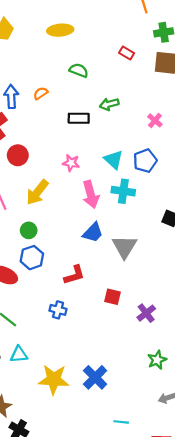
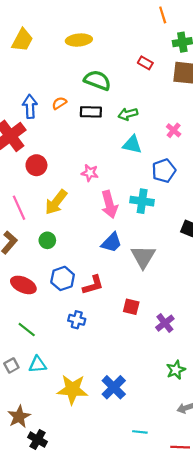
green semicircle: (79, 70) -> (97, 80), size x1.4
black rectangle: (79, 118) -> (91, 112), moved
cyan triangle: (114, 160) -> (132, 145), moved, turned -30
blue hexagon: (32, 258) -> (63, 278), moved

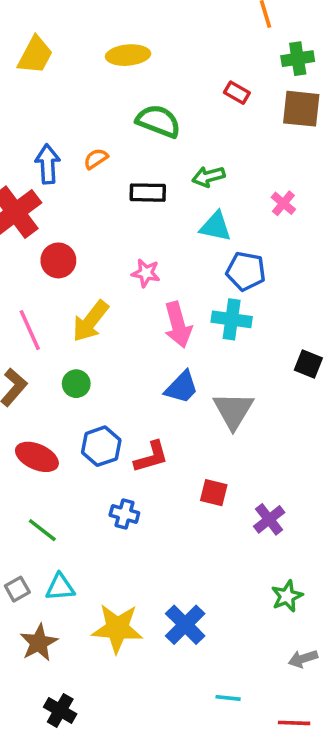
black rectangle: (91, 112) -> (148, 193), moved
blue pentagon: (164, 171) -> (246, 271), moved, turned 30
brown star: (19, 417) -> (39, 643), moved

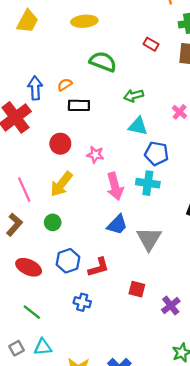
black rectangle: (148, 193) -> (79, 105), moved
red circle: (58, 260) -> (60, 144), moved

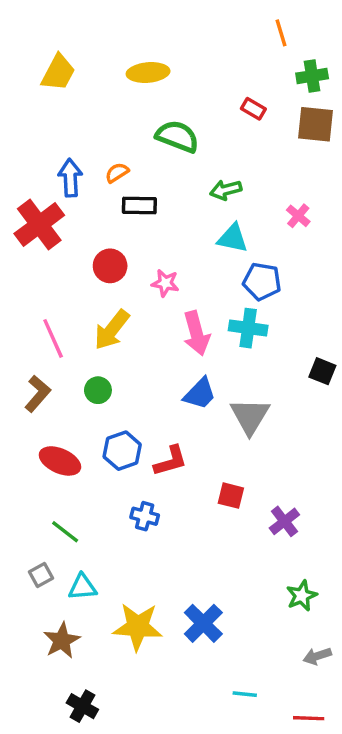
gray square: (17, 348) -> (41, 575), moved

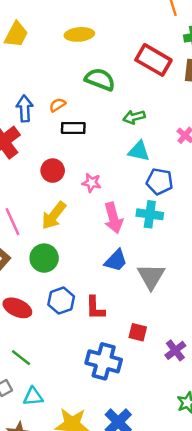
red rectangle: (253, 109) -> (153, 60), size x2.0
green circle: (98, 390) -> (44, 258), size x1.5
red L-shape: (170, 461) -> (95, 308), turned 105
blue cross: (145, 516) -> (104, 361), moved, size x1.8

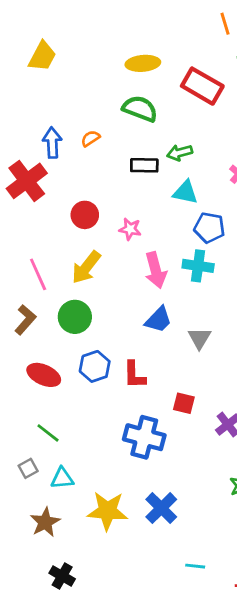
yellow ellipse: (79, 34) -> (143, 63), moved
black rectangle: (73, 128) -> (144, 165), moved
gray triangle: (151, 276) -> (199, 338), size x0.7

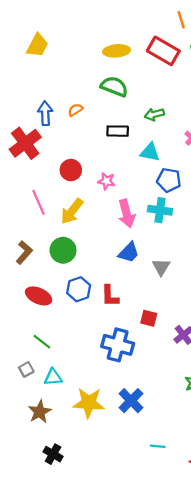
red rectangle: (202, 86) -> (163, 51), moved
green arrow: (180, 153) -> (154, 114), moved
pink line: (38, 274) -> (39, 202), moved

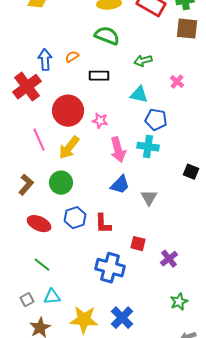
black rectangle: (118, 131) -> (99, 76), moved
red circle: (71, 170) -> (68, 111), size x1.6
gray square: (26, 369) -> (27, 300), moved

